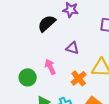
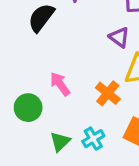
purple triangle: (72, 48) -> (119, 37), moved, turned 32

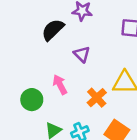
purple triangle: (119, 37) -> (82, 54), moved

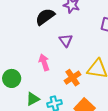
green circle: (32, 100) -> (12, 78), moved

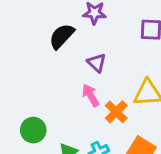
pink arrow: (44, 62) -> (91, 95), moved

